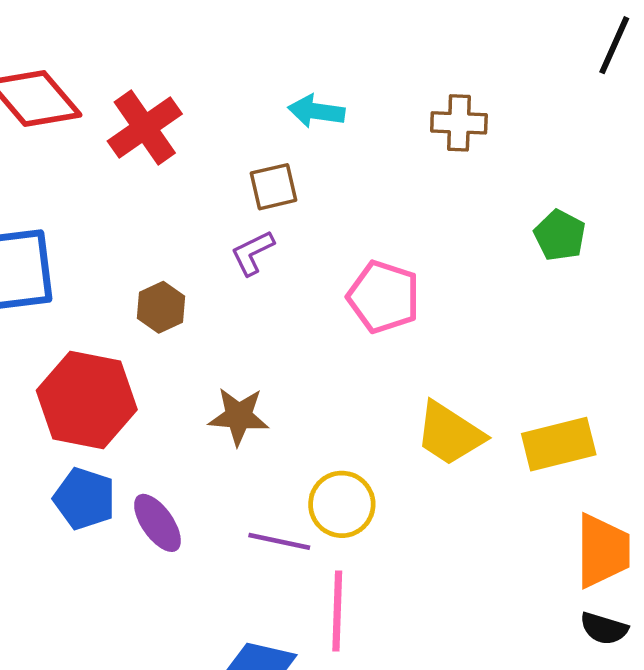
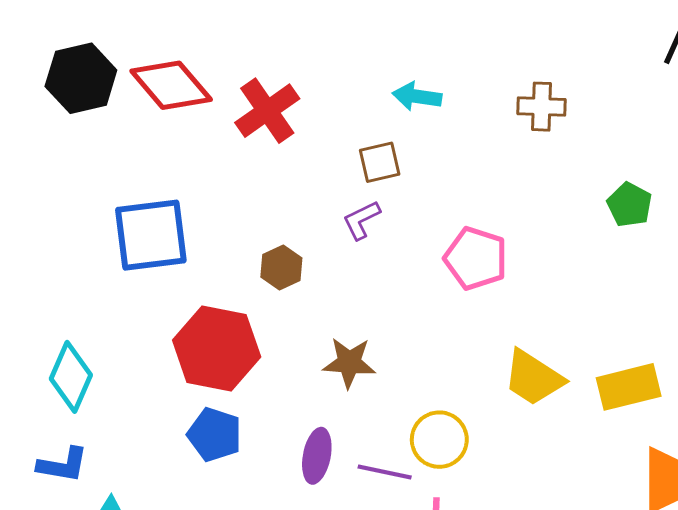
purple ellipse: (157, 523) -> (317, 456), moved, turned 46

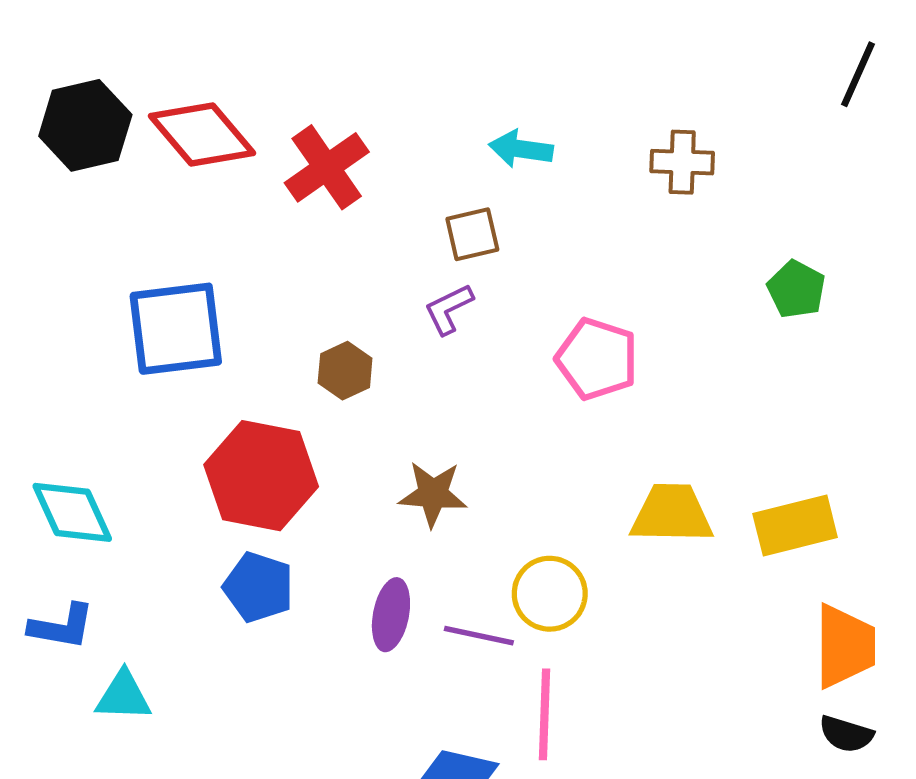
cyan diamond: (71, 377) -> (72, 512), turned -48
yellow trapezoid: (533, 378) -> (672, 514), turned 148

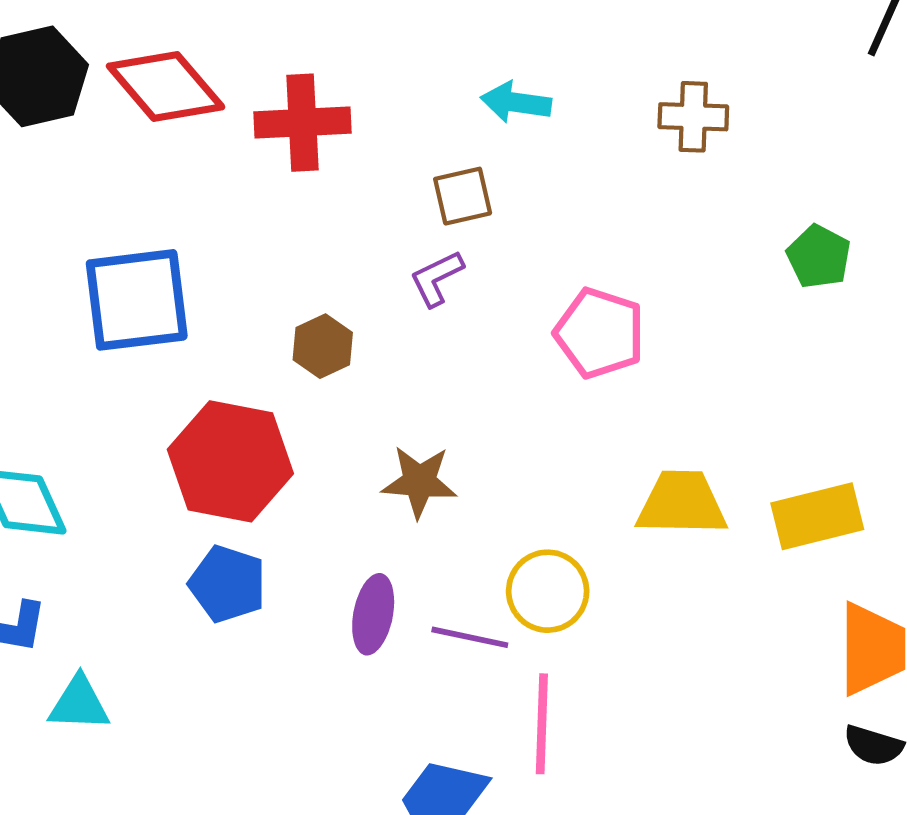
red cross: (327, 167) -> (303, 123), turned 32

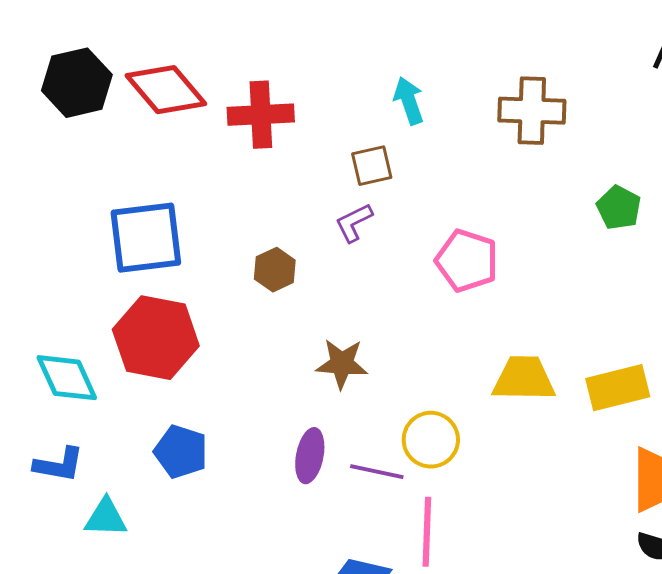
cyan arrow: (516, 102) -> (409, 101), turned 63
brown cross: (693, 117) -> (532, 111), size x1.4
red hexagon: (230, 461) -> (156, 338), moved
blue pentagon: (228, 584) -> (181, 452), moved

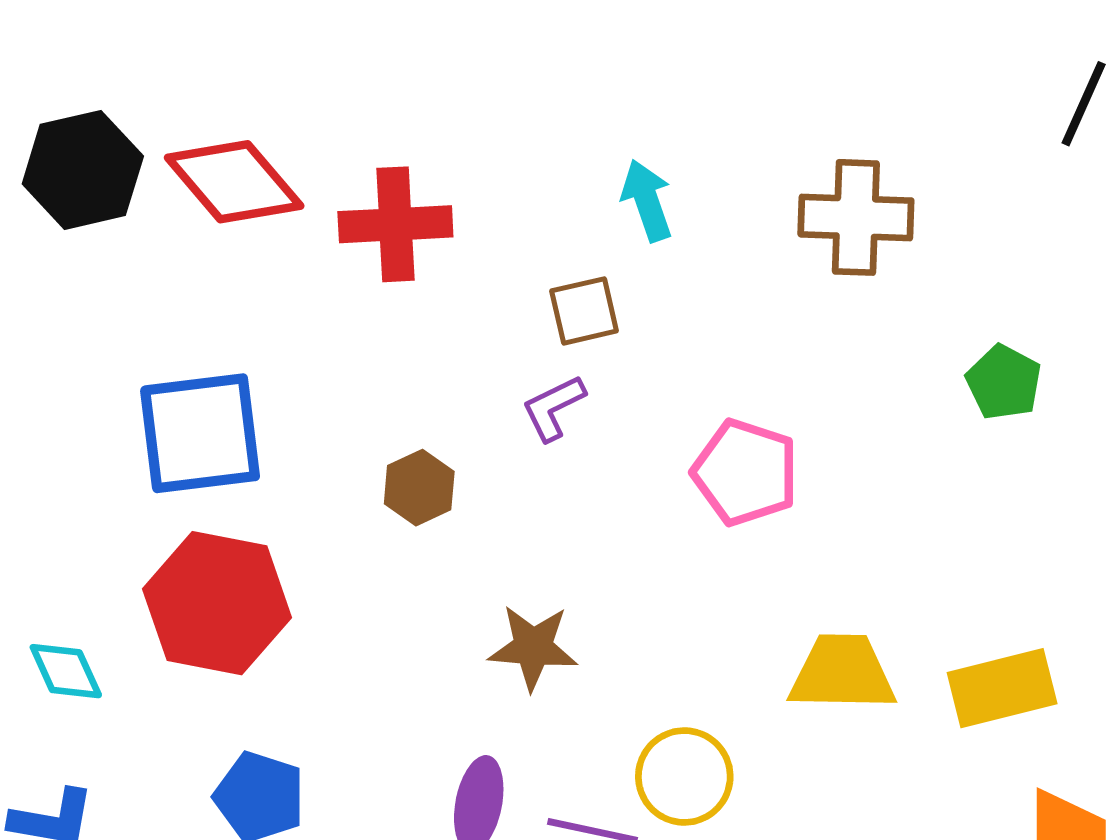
cyan diamond: (67, 378) -> (66, 671), size x0.7

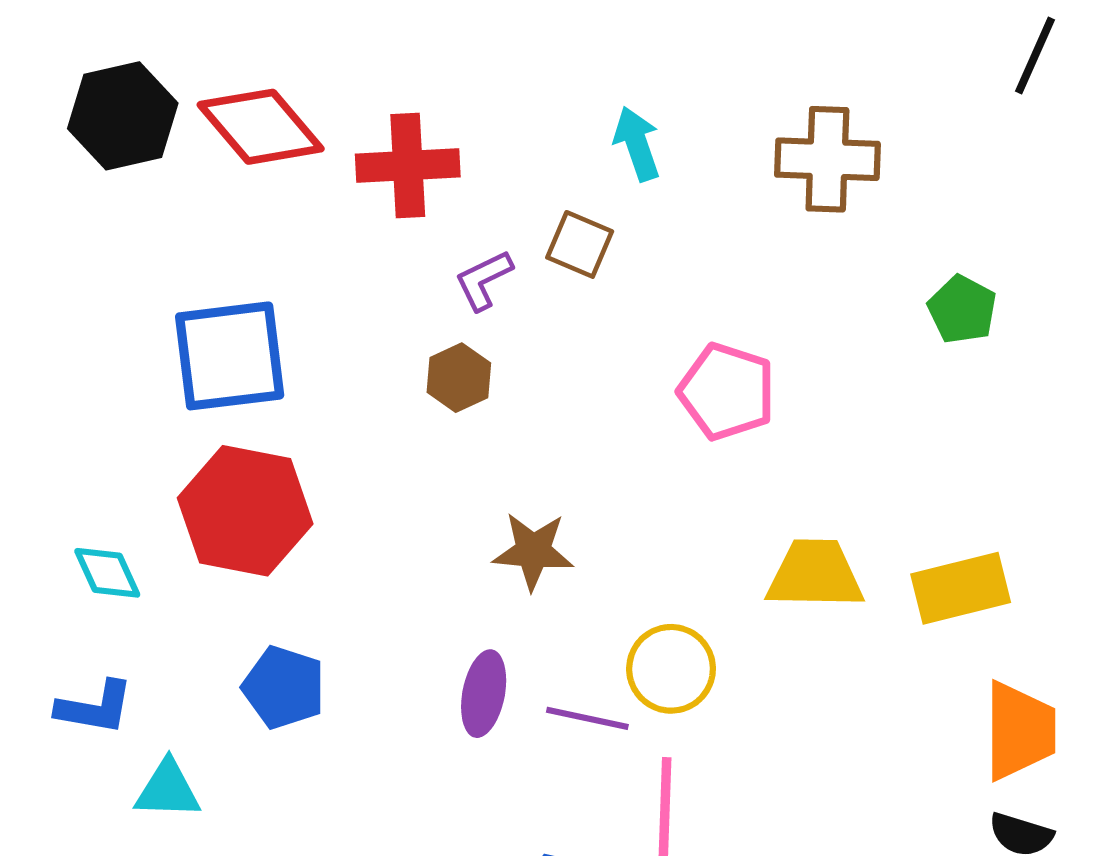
brown square: (584, 311) -> (580, 244), turned 36
purple L-shape: (553, 408) -> (484, 280), moved
brown hexagon: (419, 488) -> (459, 378), moved

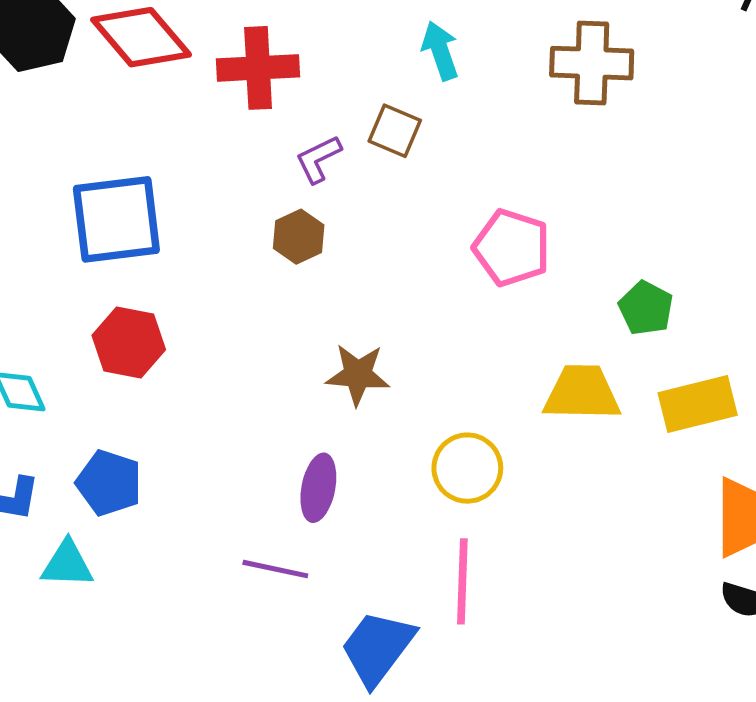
green pentagon: (962, 309) -> (646, 308), moved
red hexagon: (245, 511) -> (129, 342), size x0.7
blue pentagon: (284, 687) -> (109, 483), moved
purple line: (587, 718) -> (275, 569), moved

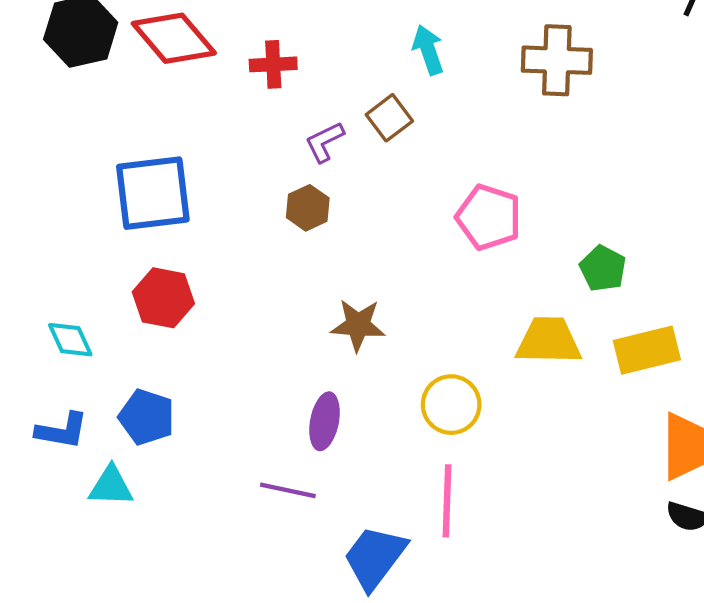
red cross: (258, 68) -> (273, 64), size x0.7
brown square: (395, 131) -> (389, 118), turned 30

